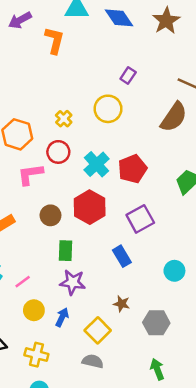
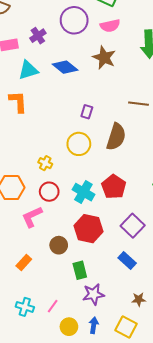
brown semicircle: (174, 117) -> (116, 137), moved

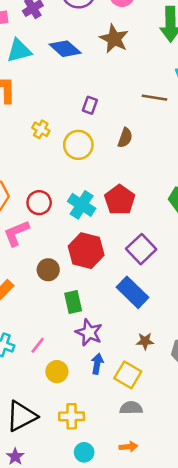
brown semicircle: (116, 137) -> (125, 138), size x0.6
yellow cross: (45, 163) -> (41, 129), moved
blue rectangle: (127, 261) -> (133, 292), size x1.4
purple star: (93, 294) -> (89, 332), turned 30
blue arrow: (94, 325) -> (97, 364), moved

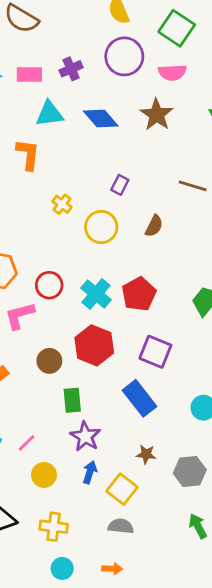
purple square: (141, 249) -> (155, 352), turned -32

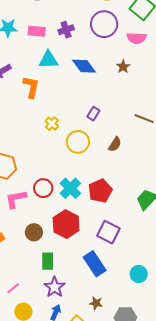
brown star: (157, 115) -> (123, 67), size x0.6
red circle: (49, 285) -> (43, 188), moved

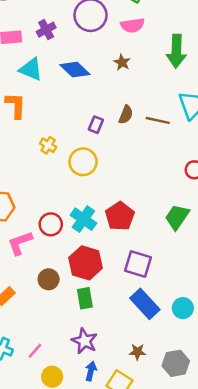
cyan triangle: (48, 60) -> (31, 69), turned 35
brown semicircle: (115, 144) -> (126, 115), moved
green rectangle: (48, 261) -> (85, 298), moved
blue rectangle: (95, 264) -> (145, 304), moved

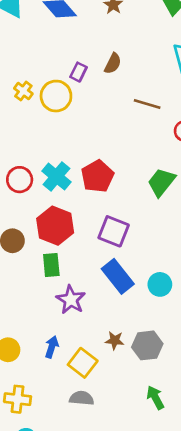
brown line: (158, 120) -> (147, 104), moved
yellow circle: (83, 162) -> (56, 96), moved
purple star: (84, 341) -> (71, 300), moved
brown star: (137, 352) -> (115, 340), moved

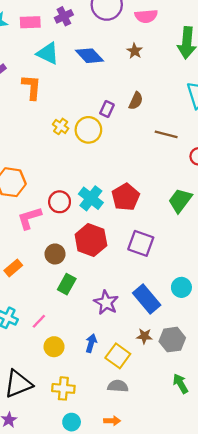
green rectangle: (51, 265) -> (67, 284), moved, turned 36
blue rectangle: (118, 276) -> (147, 299), moved

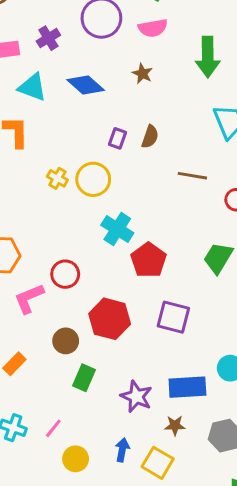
purple rectangle: (107, 109) -> (117, 138), moved
cyan cross: (91, 198) -> (117, 229), moved
blue rectangle: (147, 299) -> (187, 387), turned -48
brown star: (144, 336) -> (175, 425), moved

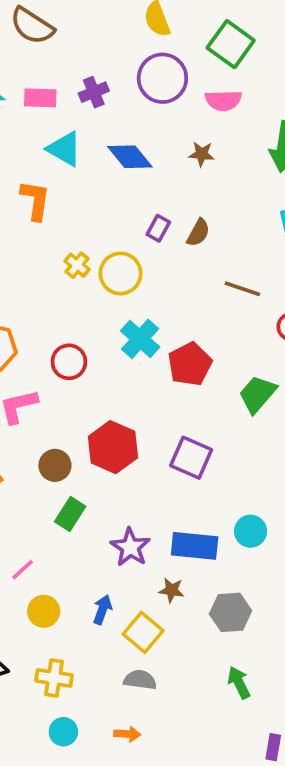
brown star: (142, 74) -> (202, 154), turned -30
red pentagon: (149, 260) -> (190, 364), moved
red circle: (65, 274) -> (69, 362), moved

